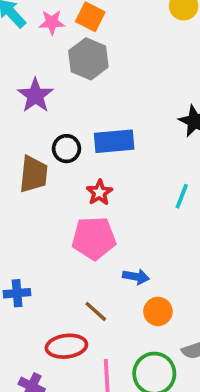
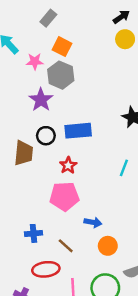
pink star: (52, 22) -> (35, 61), moved
purple star: (35, 95) -> (41, 100), moved
blue cross: (17, 293) -> (34, 233), moved

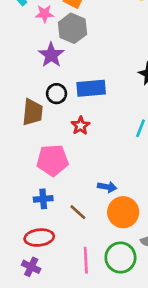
pink pentagon: (64, 196) -> (53, 160), moved
orange circle: (108, 246) -> (123, 212), size x1.5
red ellipse: (46, 269) -> (39, 238), moved

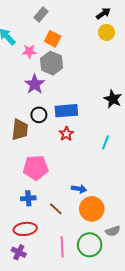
red star: (80, 126) -> (66, 134), moved

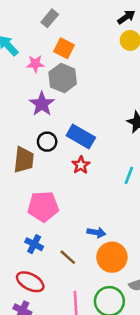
blue rectangle: (66, 111) -> (81, 136), turned 35
blue cross: (28, 198) -> (34, 244), turned 32
red ellipse: (25, 229) -> (30, 282), turned 35

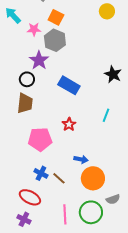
black circle: (47, 142) -> (27, 79), moved
red star: (81, 165) -> (69, 124), moved
blue cross: (34, 244) -> (41, 173), moved

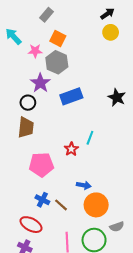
blue rectangle: (69, 85) -> (71, 96), moved, turned -50
cyan line: (106, 115) -> (90, 138), moved

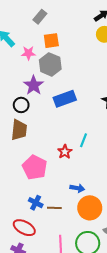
orange square: (58, 39) -> (51, 41), turned -35
pink pentagon: (41, 165) -> (35, 167), turned 30
brown line: (61, 205) -> (54, 208), turned -40

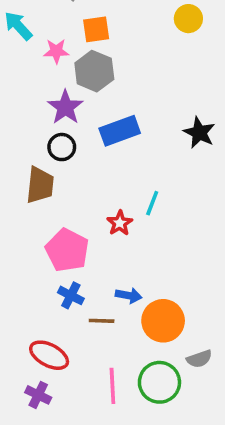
black circle: (21, 105) -> (62, 147), moved
blue arrow: (77, 188) -> (129, 295), moved
blue cross: (36, 203) -> (71, 295), moved

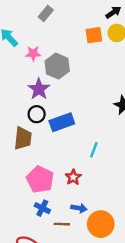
orange square: (96, 29) -> (94, 35), moved
blue rectangle: (120, 131) -> (62, 122), moved
red star: (120, 223) -> (73, 177), moved

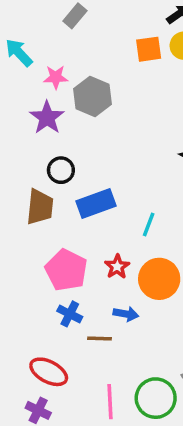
purple star: (39, 89) -> (47, 118), moved
blue rectangle: (62, 122) -> (96, 203), moved
orange circle: (101, 224) -> (159, 279), moved

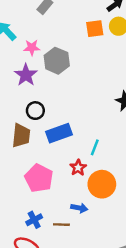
red star: (117, 267) -> (78, 168), moved
blue cross: (70, 314) -> (34, 220), moved, turned 35

